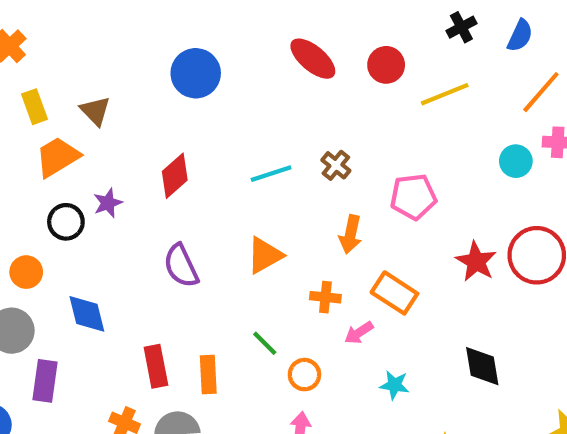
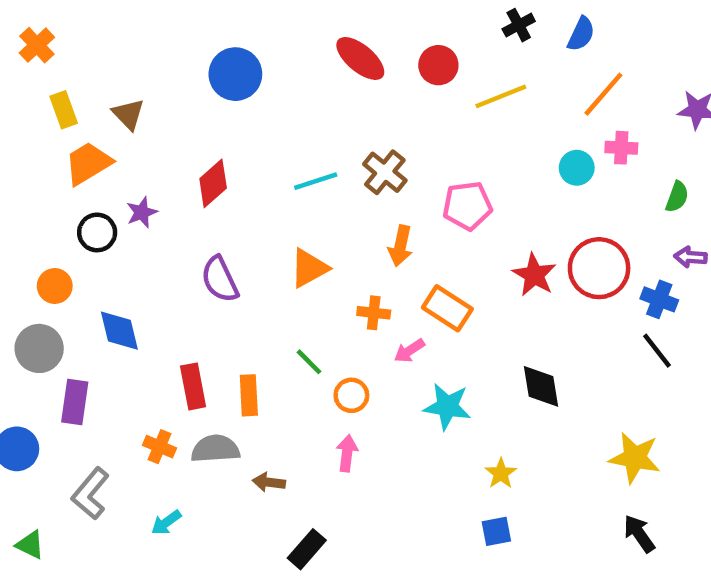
brown cross: (336, 165) -> (385, 172), size x1.4
cyan star: (394, 385) -> (447, 406), size x1.5

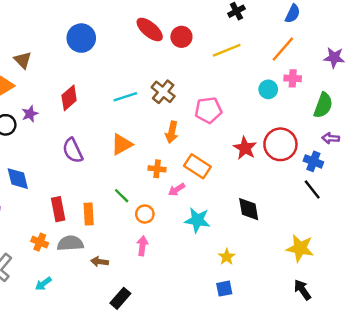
blue semicircle: (581, 34) -> (293, 14), moved
red circle: (438, 65) -> (181, 37), moved
green semicircle: (677, 197) -> (323, 105), size x1.5

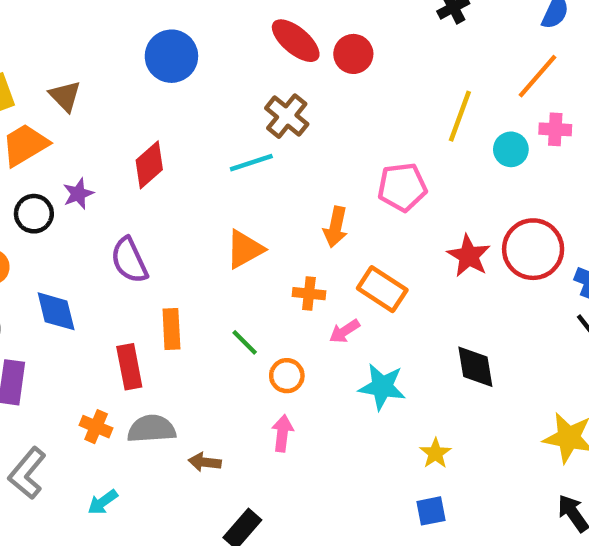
yellow line: (227, 50) -> (460, 116), moved, turned -48
brown cross: (163, 92) -> (287, 116), moved
purple semicircle: (73, 150) -> (129, 260), moved
orange rectangle: (89, 214) -> (171, 329), moved

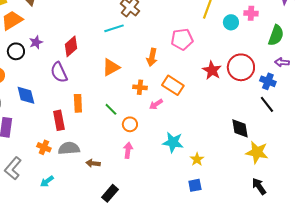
red diamond: (149, 165) -> (71, 46), moved
black diamond: (475, 367) -> (240, 128), moved
cyan star: (382, 387) -> (173, 142), moved

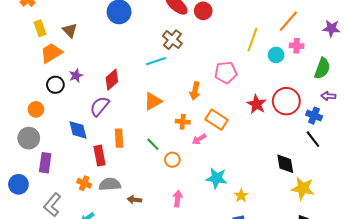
purple semicircle: (59, 72) -> (100, 106), turned 65
blue diamond: (26, 95) -> (78, 130), moved
pink arrow: (128, 150) -> (178, 199), moved

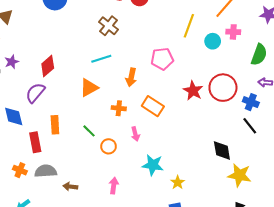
cyan line: (156, 61) -> (101, 59), moved
pink arrow: (199, 139) -> (135, 134), moved, turned -72

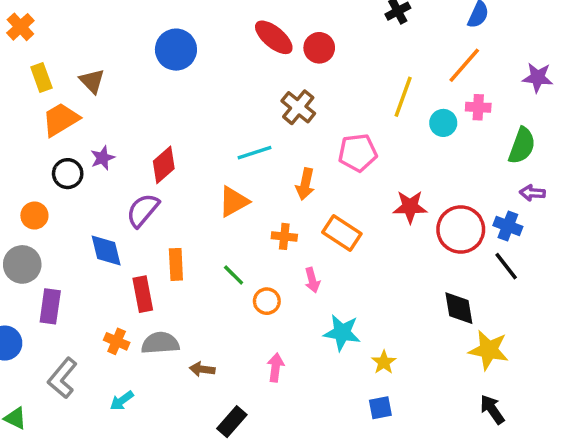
brown cross: (109, 26) -> (298, 107), moved
red circle: (223, 88) -> (461, 229), moved
red star: (193, 91) -> (410, 207), turned -30

